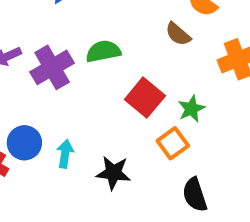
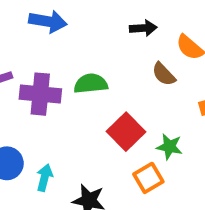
purple cross: (52, 67) -> (40, 94), turned 30
green star: (191, 109) -> (169, 147), turned 30

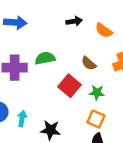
brown semicircle: (164, 74) -> (89, 63), moved
orange square: (148, 178) -> (96, 119), moved, turned -30

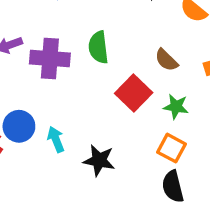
green semicircle: (45, 58) -> (98, 47), turned -90
cyan arrow: (22, 119) -> (56, 139), turned -35

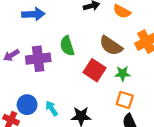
brown semicircle: (166, 60) -> (111, 46), size x1.5

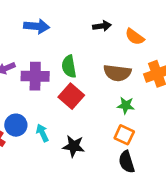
brown semicircle: (111, 46) -> (117, 73), turned -35
red square: (95, 70) -> (71, 96), moved

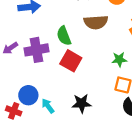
brown semicircle: (117, 73) -> (96, 22), moved
cyan arrow: (42, 133) -> (48, 106), moved

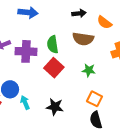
green star: (119, 59) -> (89, 70), moved

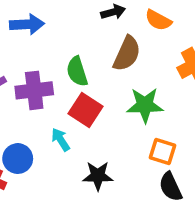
brown semicircle: (83, 39) -> (127, 54), turned -65
green star: (89, 70) -> (145, 105), size x1.5
cyan arrow: (25, 103) -> (61, 140), moved

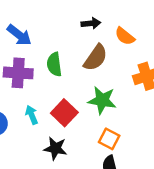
blue arrow: (27, 24) -> (19, 35), moved, turned 30
red square: (85, 110) -> (64, 113), moved

